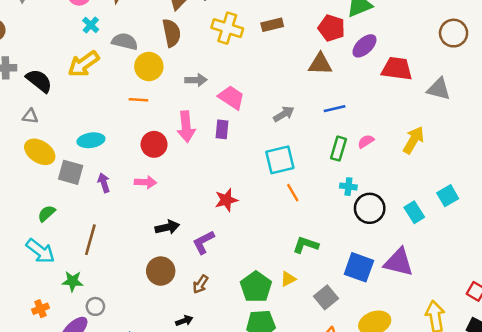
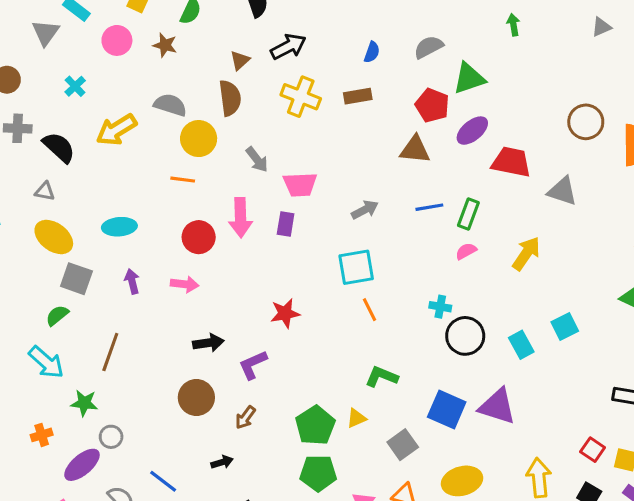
cyan cross: (91, 25) -> (75, 86), moved
gray arrow: (196, 80) -> (257, 160), turned 50
pink trapezoid: (231, 97) -> (300, 185), turned 140
green rectangle: (339, 149) -> (468, 214), moved
gray square: (71, 172) -> (76, 279), moved

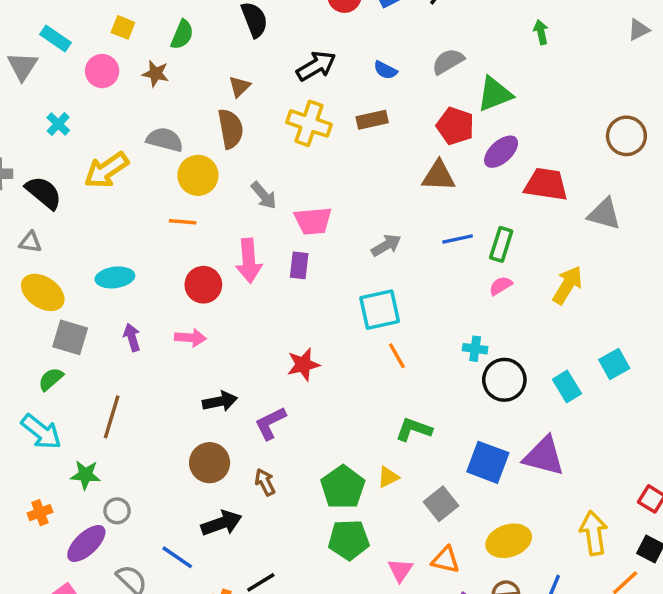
black arrow: (288, 47) -> (316, 66), moved
blue semicircle: (372, 52) -> (385, 70), turned 100
brown arrow: (245, 418) -> (265, 482), turned 120
black arrow: (222, 462) -> (221, 523), moved, size x1.6

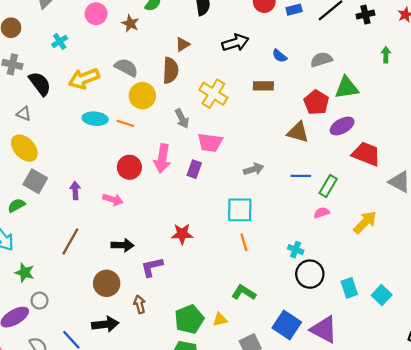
yellow cross: (309, 123) -> (213, 94), moved
cyan ellipse: (115, 277) -> (95, 119), moved
cyan square: (614, 364) -> (382, 295), moved, turned -30
brown line: (112, 417) -> (70, 241), moved

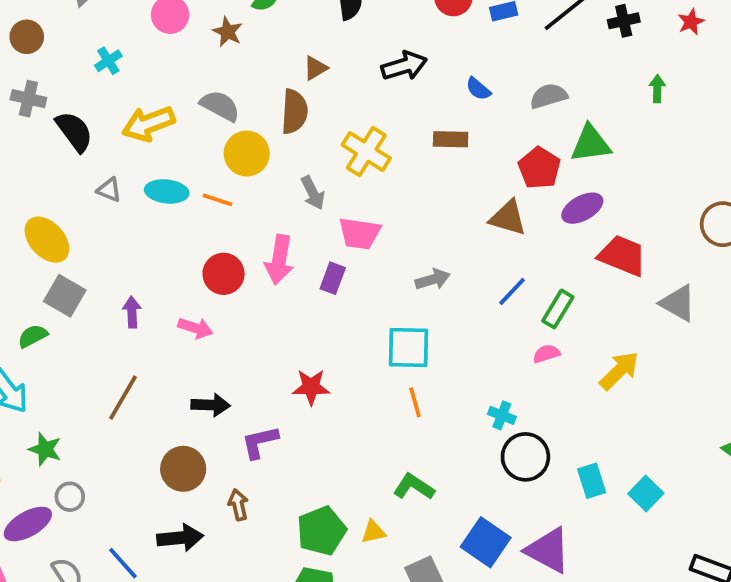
gray triangle: (24, 114) -> (109, 190), moved
blue line: (301, 176) -> (512, 291), turned -48

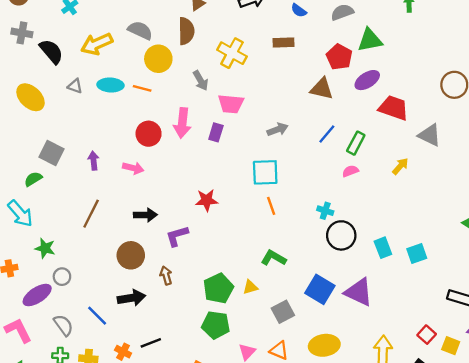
yellow ellipse: (47, 240) -> (31, 97), moved
yellow arrow: (619, 371) -> (400, 166), moved, size x0.7
cyan square: (646, 493) -> (417, 254), turned 30

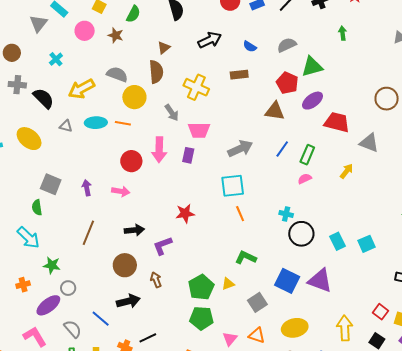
gray arrow: (278, 129) -> (240, 149), size x1.4
green semicircle: (33, 179) -> (37, 207), turned -63

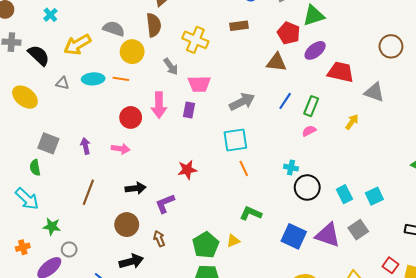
gray square: (257, 302) -> (358, 230), moved

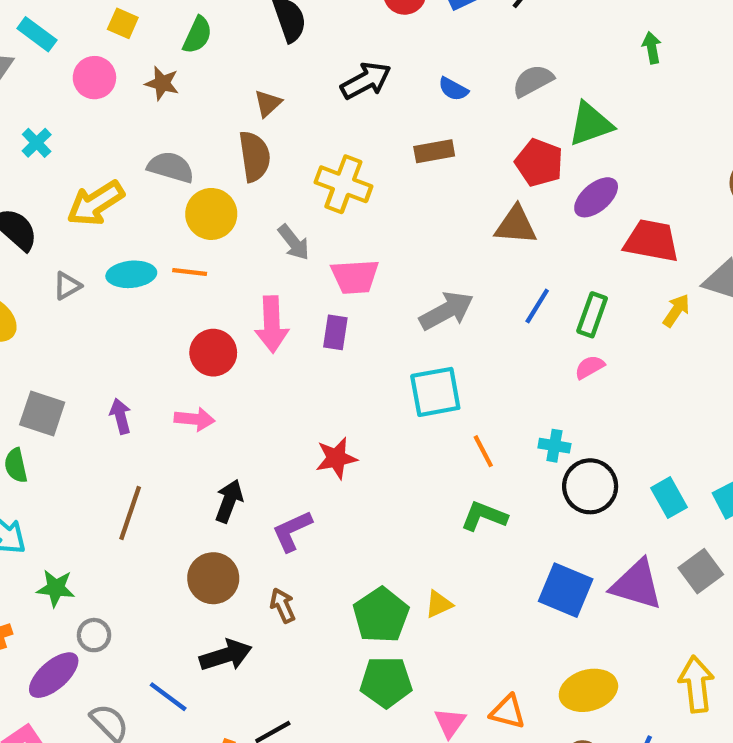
gray triangle: (62, 83) -> (67, 286), turned -40
yellow arrow: (352, 122) -> (676, 310), moved
orange line: (244, 168) -> (483, 451), moved
black arrow: (136, 188) -> (229, 501), turned -60
green L-shape: (251, 213) -> (484, 516), moved

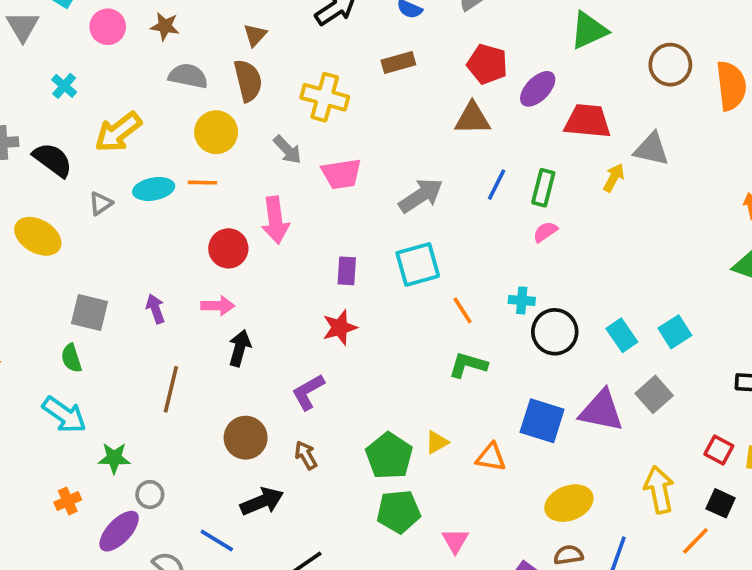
green triangle: (590, 124) -> (589, 30), moved
gray semicircle: (171, 167) -> (188, 76), moved
purple rectangle: (335, 332) -> (347, 271), moved
black arrow: (229, 501) -> (240, 348), moved
orange triangle: (508, 712) -> (491, 457), moved

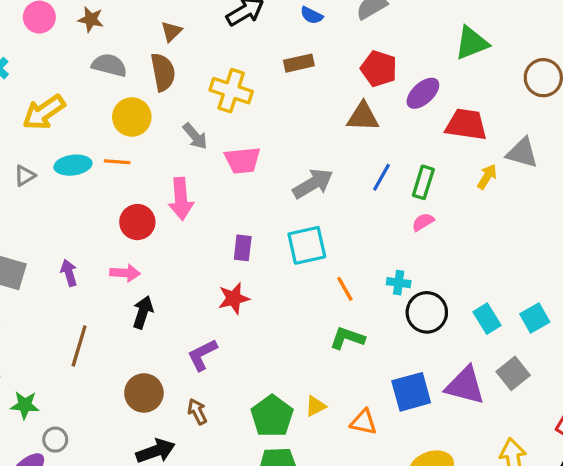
blue square: (542, 421) -> (411, 392), turned -36

